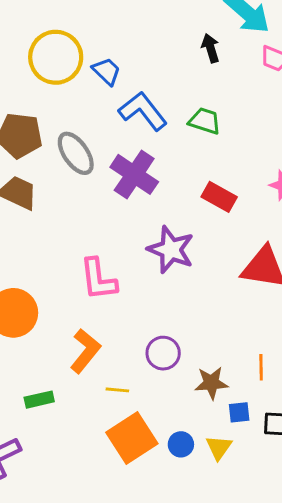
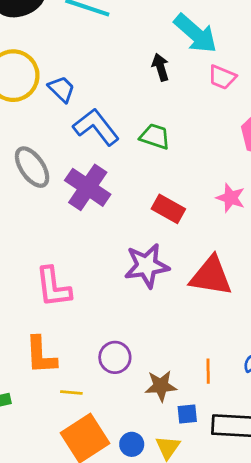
purple star: (171, 250) -> (147, 266), moved, turned -30
orange L-shape: (85, 351) -> (41, 355), turned 138

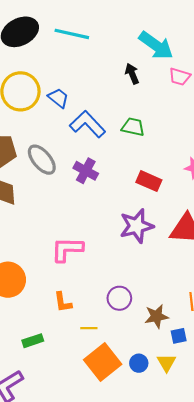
purple cross: (88, 187) -> (86, 171), size x0.7
pink L-shape: (53, 287) -> (67, 249), turned 104
orange L-shape: (41, 355) -> (63, 302), size x0.7

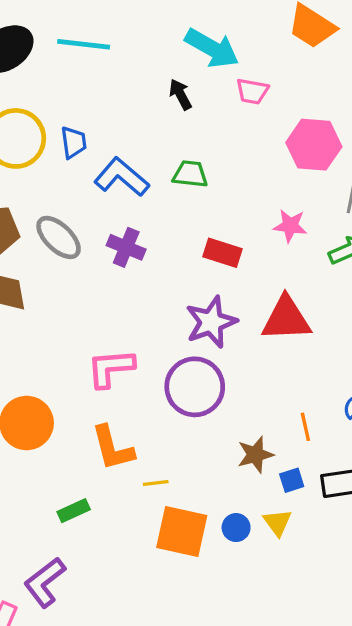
blue trapezoid: (58, 98) -> (74, 142), turned 50
purple circle: (119, 298) -> (195, 387), moved, size x1.6
orange L-shape: (63, 302) -> (113, 448), size x1.5
orange square: (103, 362) -> (182, 531), turned -33

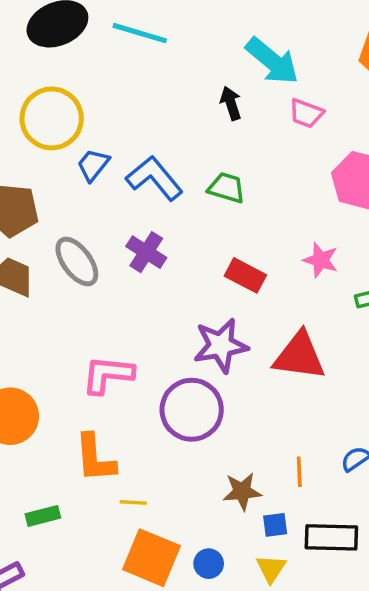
blue trapezoid: (74, 142) -> (93, 165), moved, turned -144
gray ellipse: (59, 237) -> (77, 262), moved
yellow triangle: (278, 523) -> (271, 569), moved

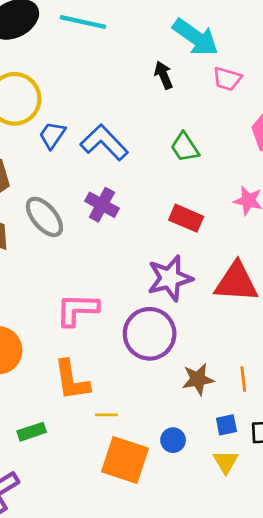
green trapezoid: (226, 188) -> (185, 147), moved, turned -136
brown star: (242, 491) -> (198, 379), moved
blue circle: (209, 564) -> (173, 440), moved

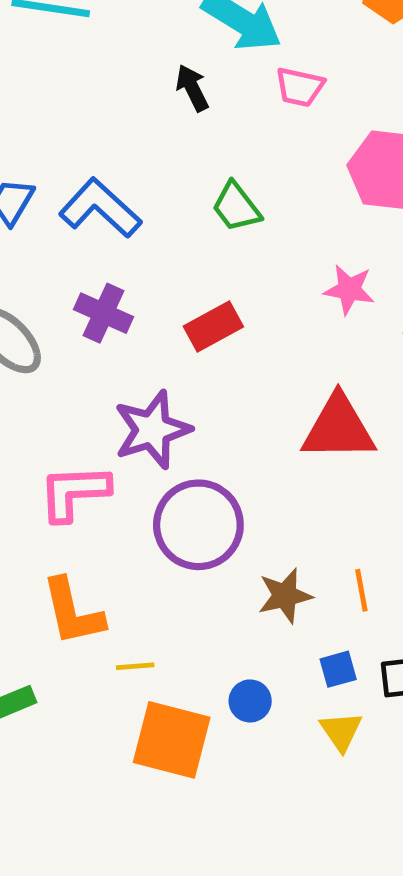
red rectangle: (186, 218) -> (213, 327), moved, turned -48
purple star: (170, 278) -> (152, 430), moved

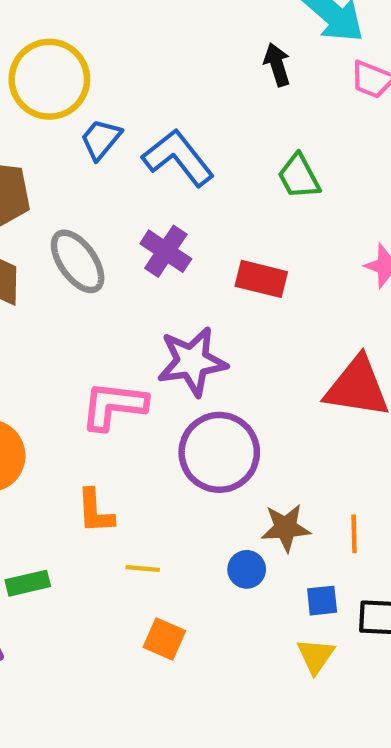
red rectangle: (213, 327) -> (261, 279), turned 33
orange L-shape: (73, 612) -> (95, 511), size x0.7
blue circle: (250, 701) -> (247, 569), moved
orange square: (172, 740) -> (164, 639), size x0.6

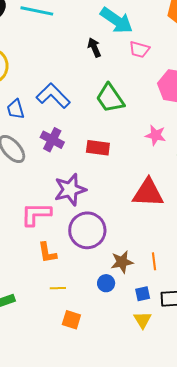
blue trapezoid: (101, 139) -> (16, 109), moved, turned -50
green trapezoid: (299, 176) -> (110, 98), size x1.4
orange L-shape: (95, 511) -> (47, 253), moved

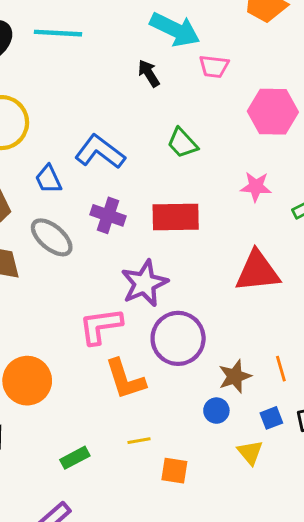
green trapezoid: (110, 98) -> (182, 143), size x0.7
red rectangle: (98, 148) -> (176, 217), size x1.4
orange L-shape: (47, 253) -> (125, 379), size x1.4
yellow line: (58, 288) -> (139, 441), moved
yellow triangle: (142, 320) -> (250, 452), moved

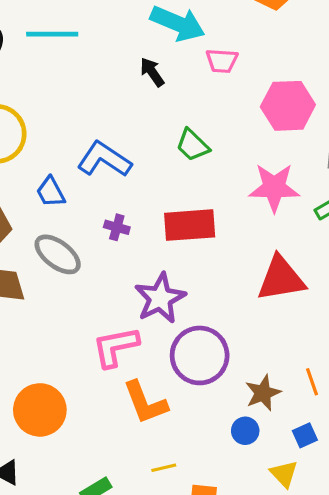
pink star: (256, 187) -> (274, 188), size x1.5
purple cross: (108, 215) -> (117, 227), size x0.7

